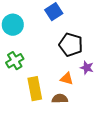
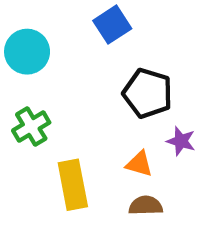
brown semicircle: (60, 99) -> (146, 206), moved

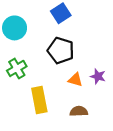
black pentagon: (148, 93) -> (61, 50), moved
orange triangle: (139, 164) -> (75, 80), moved

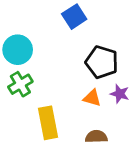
cyan circle: (15, 28) -> (18, 50), moved
black pentagon: (61, 50) -> (102, 62), moved

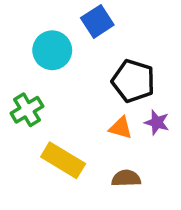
cyan circle: (18, 50) -> (52, 50), moved
yellow rectangle: (48, 123) -> (63, 160), turned -48

